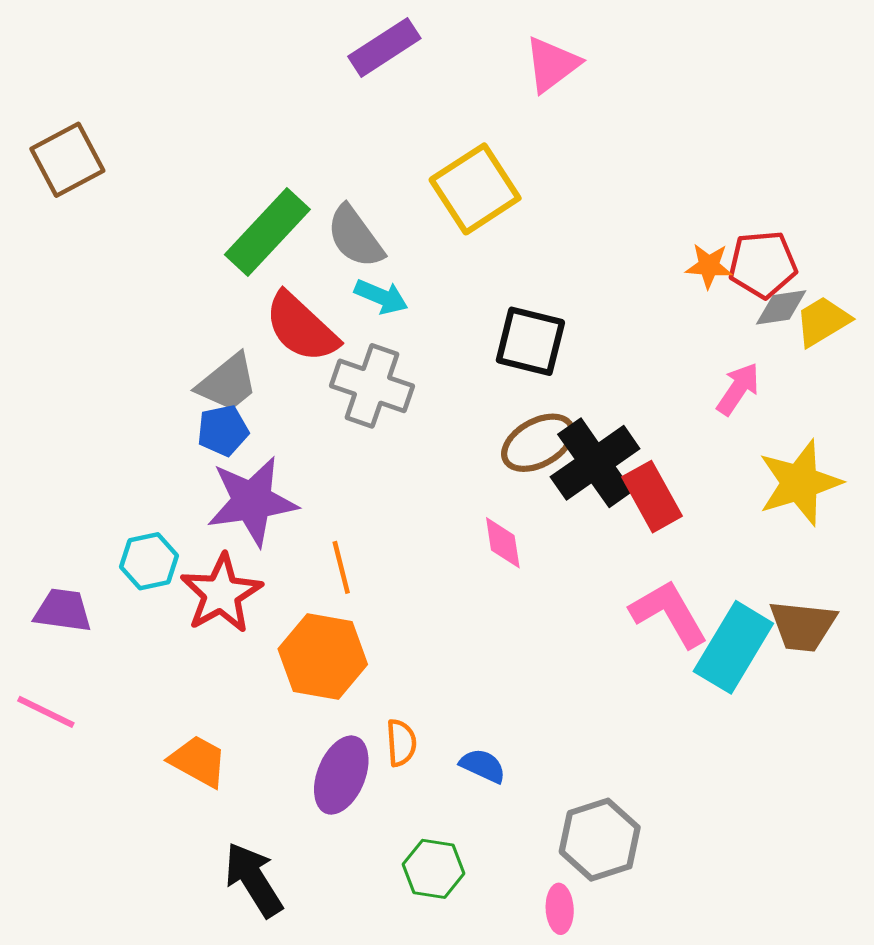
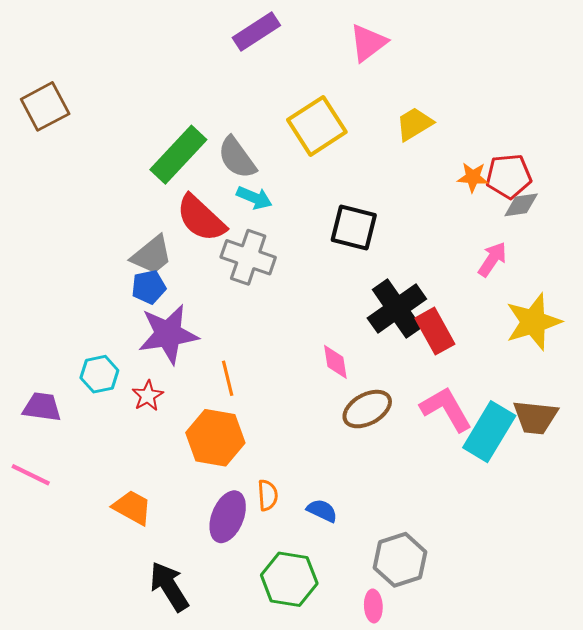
yellow trapezoid: (823, 321) -> (414, 124), moved
brown ellipse: (538, 443) -> (367, 409), moved
red star: (221, 594) -> (148, 396), size x0.6
green hexagon: (434, 869) -> (289, 579), size x1.4

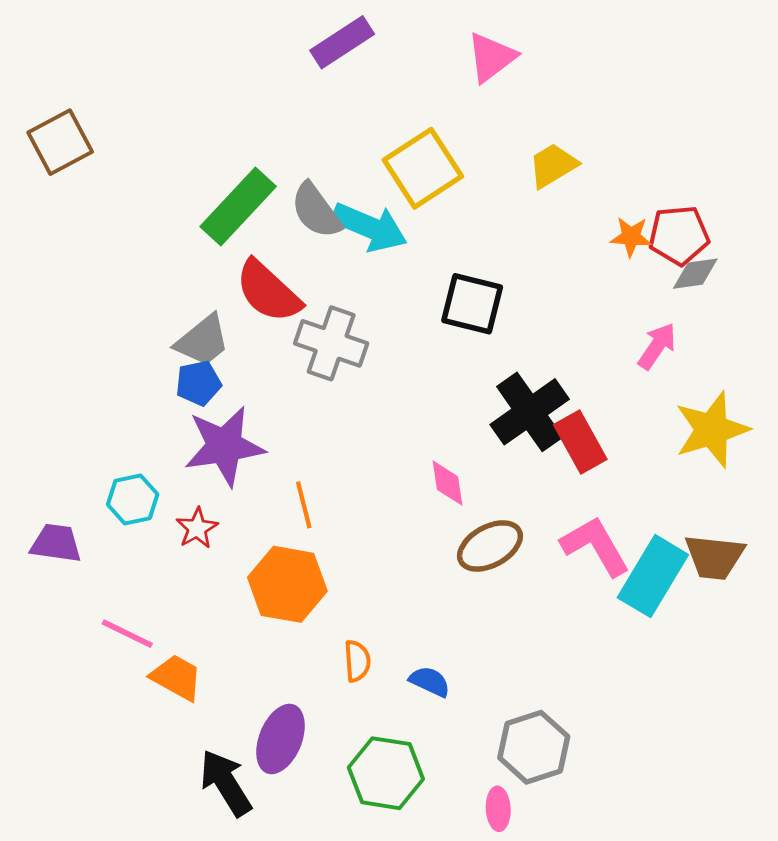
cyan arrow: (254, 198) -> (369, 227), moved, size x1.6
pink line: (31, 475) -> (127, 634), moved
purple ellipse: (228, 517) -> (281, 739), moved

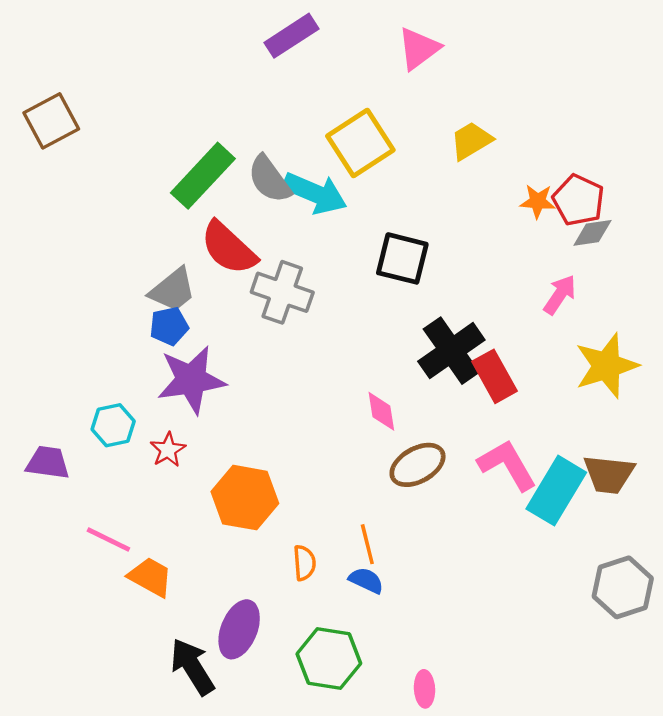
red pentagon: (679, 235) -> (578, 200), turned 30
orange line: (304, 505) -> (367, 544), moved
gray hexagon: (534, 747) -> (623, 587), moved

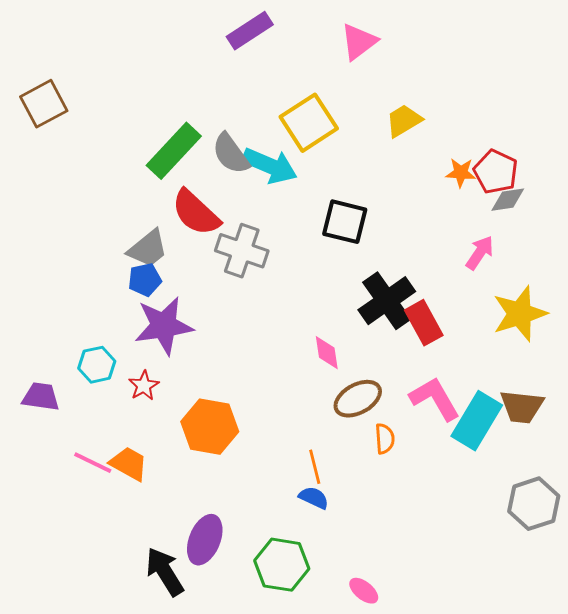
orange semicircle: (304, 563) -> (385, 439), moved
orange trapezoid: (150, 577) -> (129, 464), moved
pink ellipse: (425, 689) -> (364, 591), turned -48

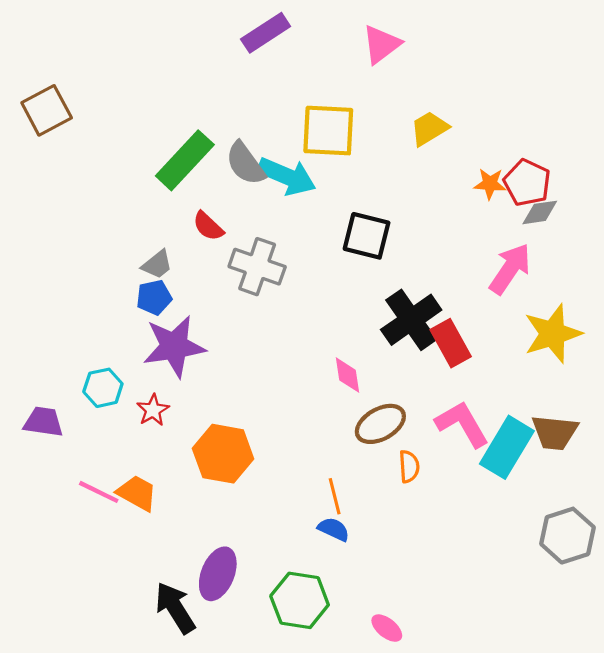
yellow square: (309, 123) -> (328, 131), turned 36
red semicircle: (196, 213) -> (208, 226), size x0.6
gray trapezoid: (148, 249) -> (157, 264), size x0.7
pink arrow: (480, 253) -> (510, 269), size x1.4

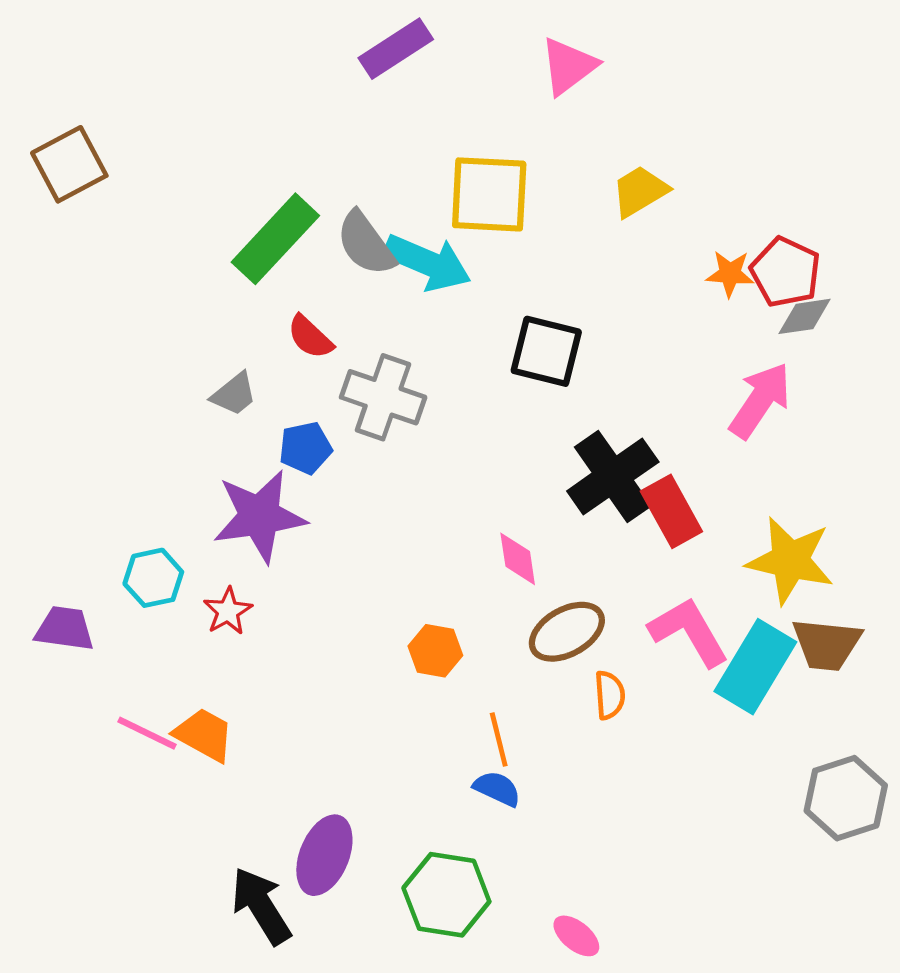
blue pentagon: (154, 297) -> (305, 448), moved
yellow star: (553, 334) -> (790, 560), moved, turned 30
orange hexagon: (223, 454) -> (435, 651), moved, size x0.6

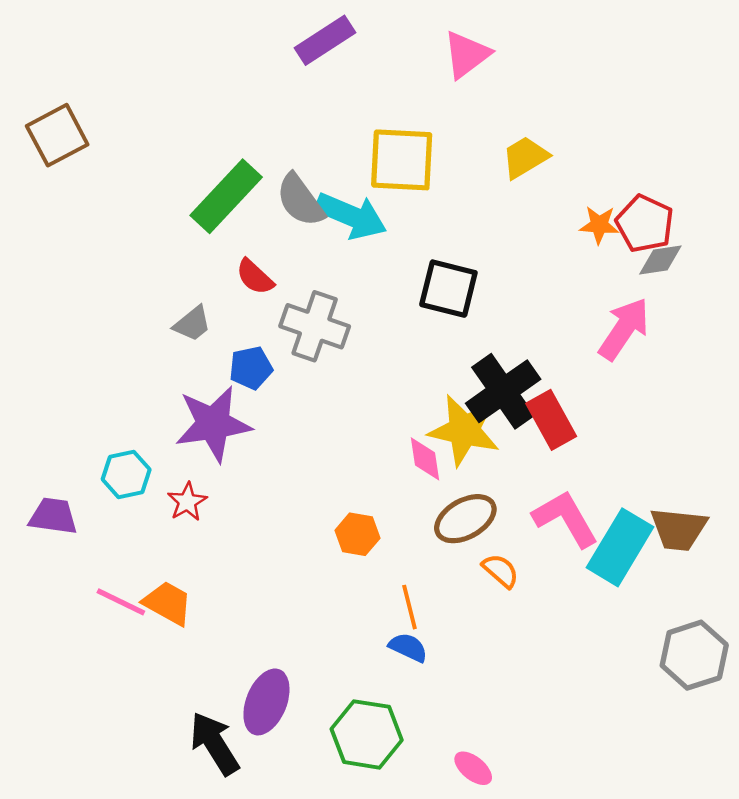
yellow star: (790, 560) -> (464, 430), moved
orange semicircle: (610, 695) -> (500, 571), turned -45

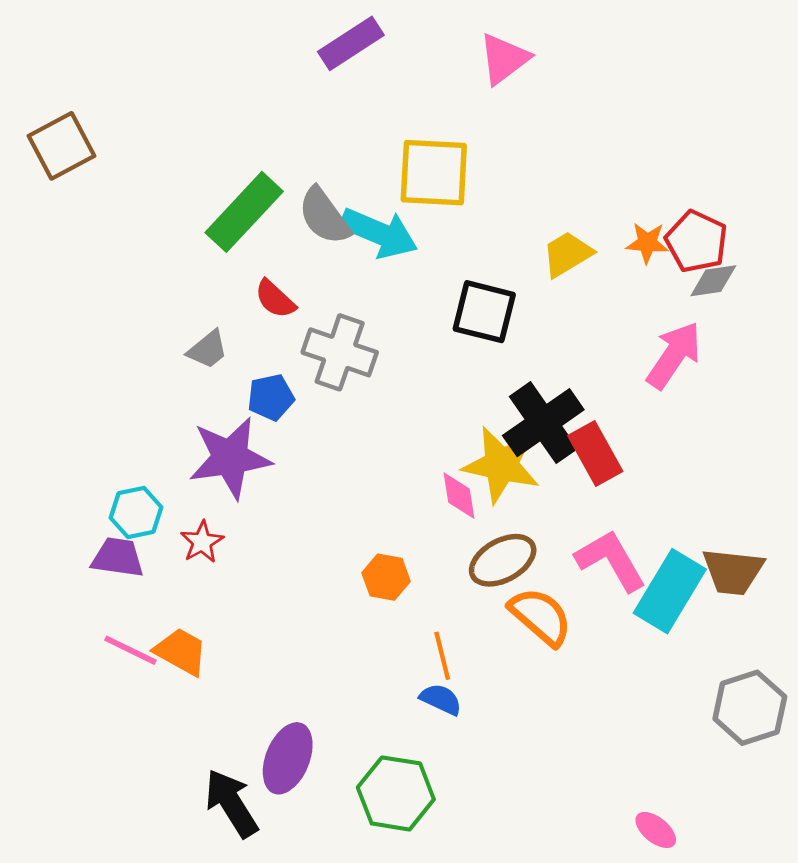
yellow trapezoid: (525, 157) -> (567, 254), moved
purple trapezoid: (53, 516) -> (118, 557), moved
orange semicircle: (500, 571) -> (541, 616), size x1.6
pink ellipse: (473, 768) -> (656, 830), moved

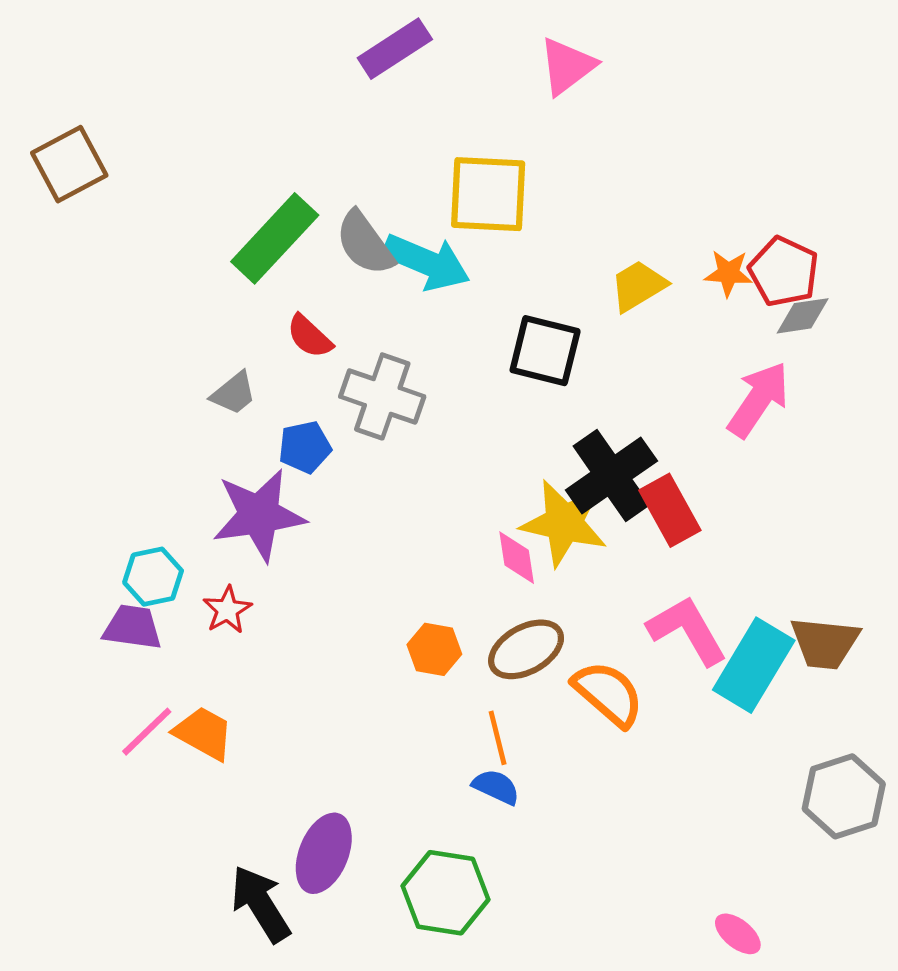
brown ellipse: (503, 560) -> (526, 649), moved
pink line: (130, 650) -> (147, 732), turned -70

